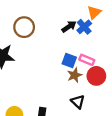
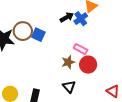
brown circle: (24, 27) -> (23, 31), moved
blue square: (69, 61) -> (38, 35), moved

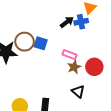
blue cross: (81, 19) -> (81, 22), turned 32
pink rectangle: (81, 49) -> (70, 55), moved

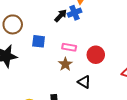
brown circle: (25, 42) -> (13, 24), moved
brown star: (74, 67) -> (65, 64), moved

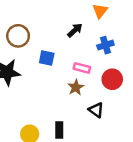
blue cross: (74, 13) -> (105, 45), moved

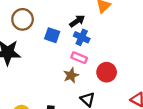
blue cross: (105, 45) -> (82, 37), moved, turned 35
blue square: (47, 58) -> (52, 35), moved

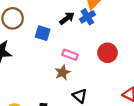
blue cross: (82, 37) -> (87, 17), moved, turned 35
red circle: (107, 72) -> (108, 53), moved

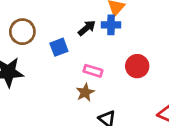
blue cross: (87, 17) -> (111, 25), turned 35
blue square: (43, 33) -> (59, 47), turned -35

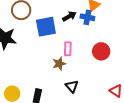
blue square: (59, 47) -> (46, 27), size x1.5
pink rectangle: (93, 71) -> (68, 49), turned 64

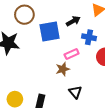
blue cross: (87, 17) -> (89, 37), moved
pink rectangle: (68, 49) -> (72, 54), turned 64

